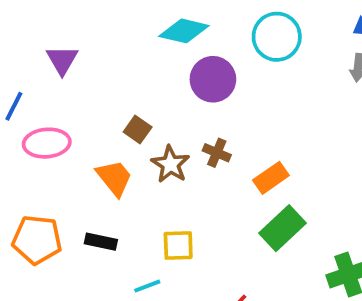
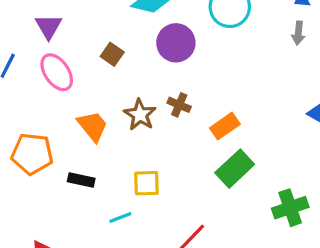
brown square: (138, 130) -> (112, 54), moved
pink ellipse: (47, 143) -> (57, 72), moved, turned 60
orange pentagon: (37, 240) -> (32, 154), moved

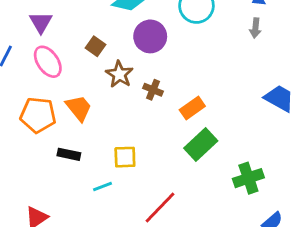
brown star: (140, 115) -> (119, 74), moved
orange pentagon: (32, 154) -> (38, 115), moved

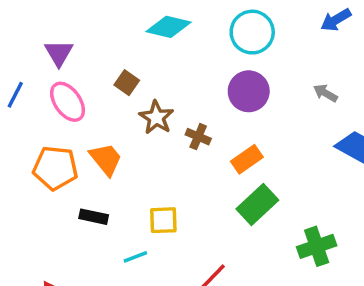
gray arrow: (255, 28) -> (325, 93), moved, turned 114
purple circle: (150, 36) -> (249, 91), moved

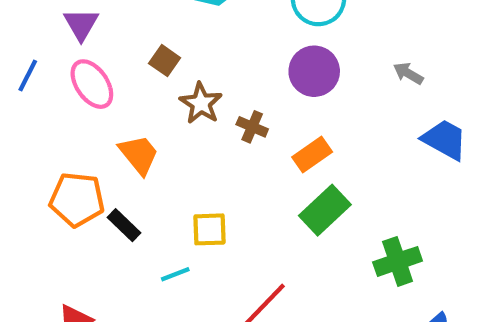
orange pentagon: (55, 168) -> (77, 199), moved
black rectangle: (94, 217) -> (124, 225), turned 32

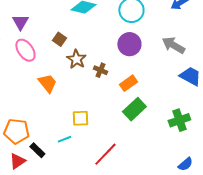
gray arrow: (408, 73) -> (173, 45), size x1.6
orange pentagon: (77, 199) -> (16, 131), moved
black rectangle: (124, 225) -> (37, 150), moved
green cross: (398, 261) -> (179, 120), moved

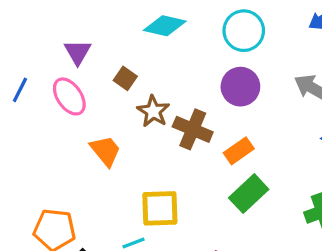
purple triangle: (20, 22) -> (78, 52), moved
brown cross: (100, 70) -> (193, 129), size x1.6
yellow square: (80, 118) -> (160, 208), size x1.4

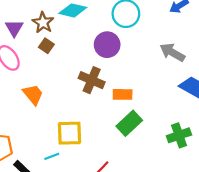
purple circle: (240, 87) -> (107, 45), moved
brown star: (153, 111) -> (43, 23), moved
orange rectangle: (239, 151) -> (123, 94), turned 36

